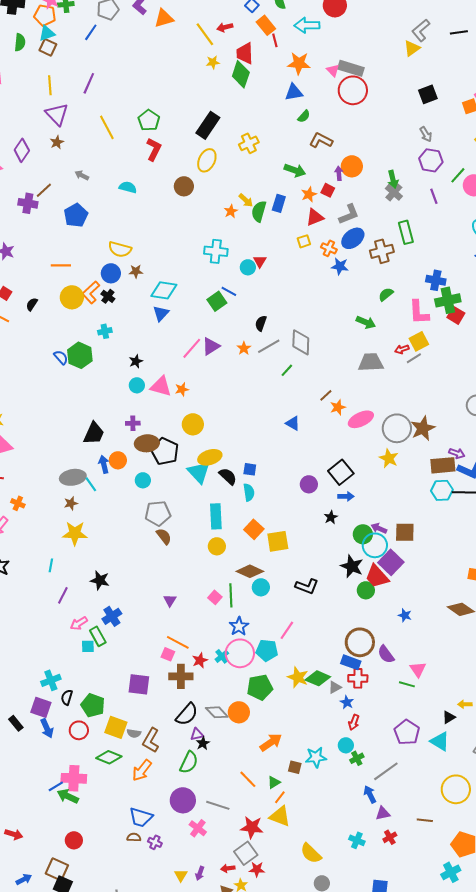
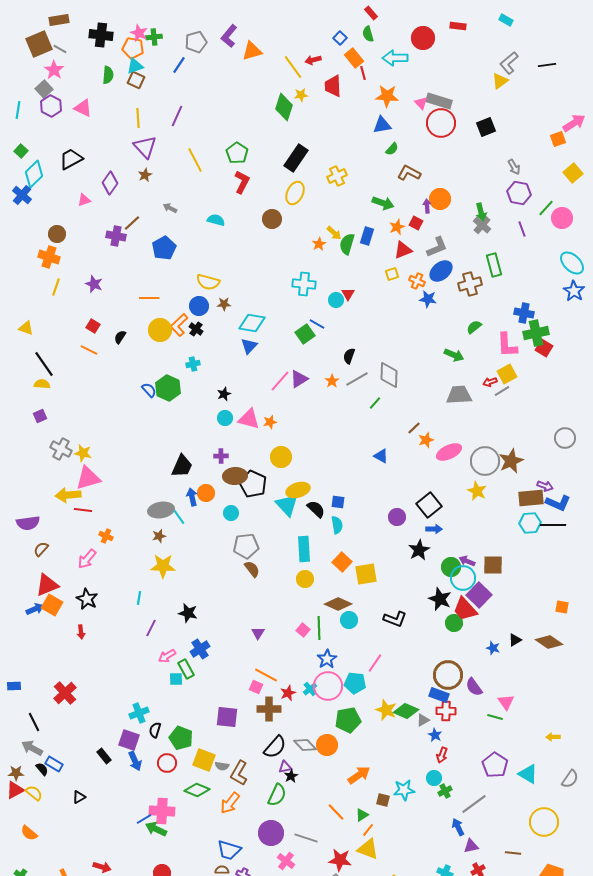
green diamond: (241, 74) -> (284, 107), moved
black square: (428, 94) -> (486, 127), moved
black star: (331, 517) -> (419, 550), size x1.5
black triangle: (449, 717) -> (515, 640), moved

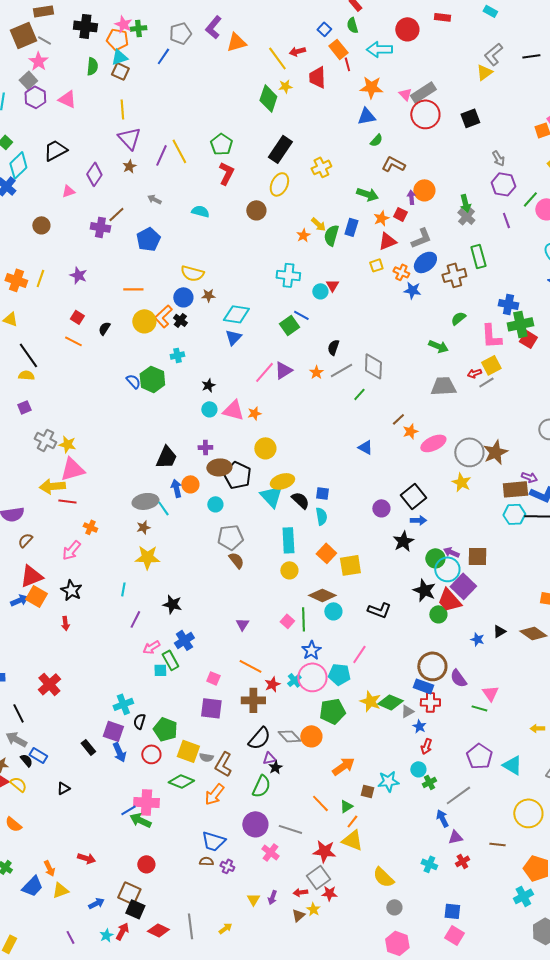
gray rectangle: (439, 101) -> (423, 92), turned -50
purple line: (177, 116) -> (161, 155), moved
orange cross: (49, 257) -> (16, 280), moved
pink square: (256, 687) -> (213, 678), moved

